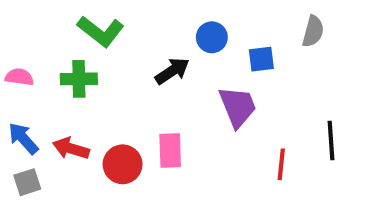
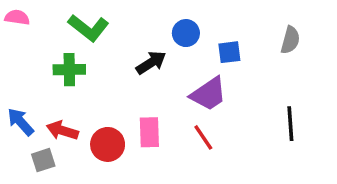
gray semicircle: (313, 31) -> (290, 40), moved
pink semicircle: (19, 77) -> (17, 17), moved
purple trapezoid: (238, 107) -> (209, 94), turned 78
red line: (281, 164) -> (203, 137), moved, turned -40
gray square: (27, 182) -> (43, 160), moved

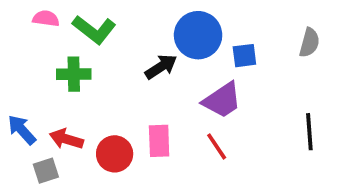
pink semicircle: (17, 17) -> (46, 18), moved
blue circle: (186, 33) -> (198, 35), size x1.6

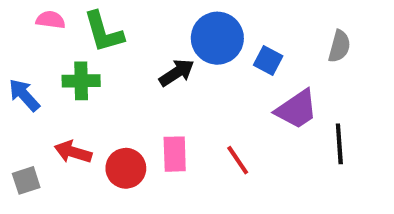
green L-shape: (94, 30) -> (103, 32), turned 36
blue square: (244, 56) -> (268, 61), turned 35
purple trapezoid: (222, 100) -> (297, 109), moved
blue arrow: (22, 130) -> (24, 95), moved
gray square: (46, 171) -> (26, 180), moved

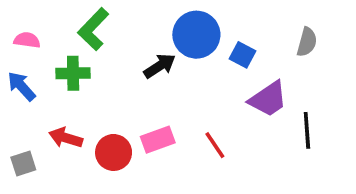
pink semicircle: (51, 20) -> (27, 40), moved
green L-shape: (103, 32) -> (93, 29), turned 60
pink rectangle: (175, 154) -> (158, 140), turned 72

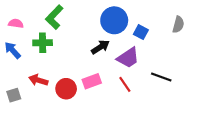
black arrow: (160, 66) -> (100, 47), moved
purple trapezoid: (268, 99) -> (128, 58), moved
black line: (307, 130) -> (161, 77), moved, turned -66

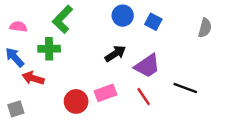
blue circle: (114, 20) -> (123, 16), moved, size x0.7
blue square: (141, 32) -> (153, 22), moved
red arrow: (38, 80) -> (33, 78), moved

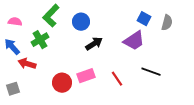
blue circle: (123, 16) -> (81, 22), moved
blue square: (153, 22) -> (144, 19), moved
green cross: (49, 49) -> (40, 40), turned -30
purple trapezoid: (147, 66) -> (134, 41), moved

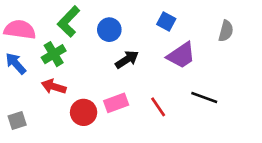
blue square: (144, 19) -> (166, 22), moved
pink semicircle: (15, 22) -> (20, 30), size x1.6
red arrow: (27, 64) -> (54, 87), moved

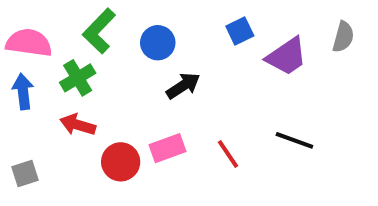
blue square: (166, 22) -> (240, 31), turned 36
gray semicircle: (226, 31) -> (343, 37), moved
purple trapezoid: (181, 55) -> (287, 56), moved
blue arrow: (16, 64) -> (23, 92), turned 35

